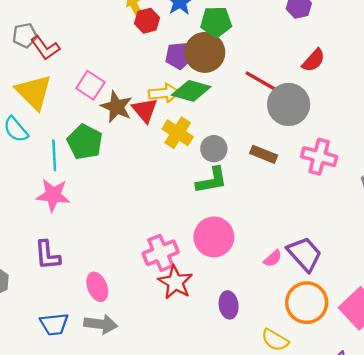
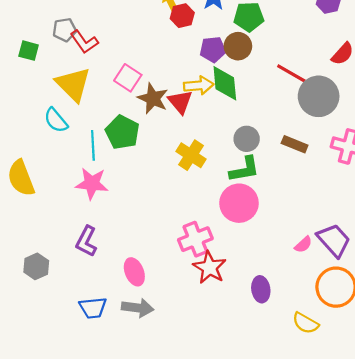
brown circle: (205, 52) -> (238, 46), size x0.7
green diamond: (191, 91) -> (225, 83), turned 69
yellow cross: (178, 133) -> (191, 155), moved
pink circle: (214, 237) -> (239, 203), moved
purple L-shape: (47, 255) -> (86, 241), turned 32

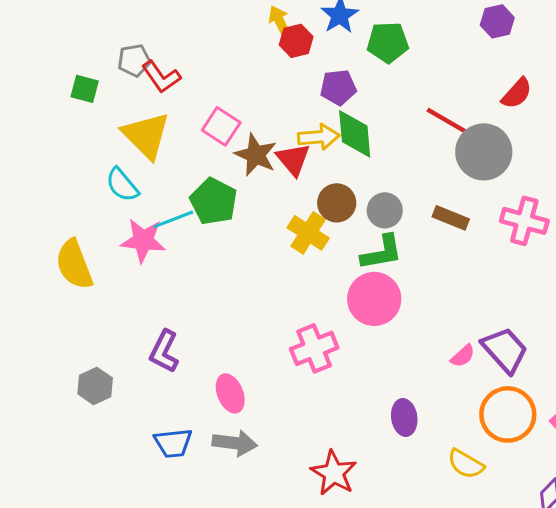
brown circle: (238, 46) -> (337, 203), moved
cyan line: (93, 145) -> (173, 219), turned 72
pink star: (92, 184) -> (143, 240), moved
red star: (210, 267) -> (334, 473), moved

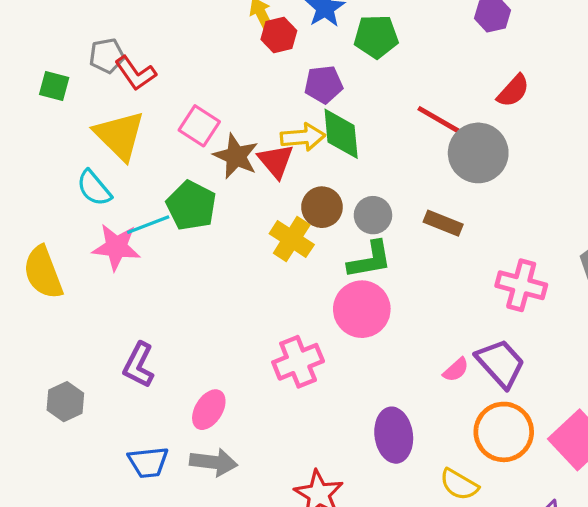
pink cross: (524, 221) -> (521, 285), moved
pink ellipse: (230, 393) -> (209, 410), turned 54
purple ellipse: (404, 417) -> (394, 435), size x1.4

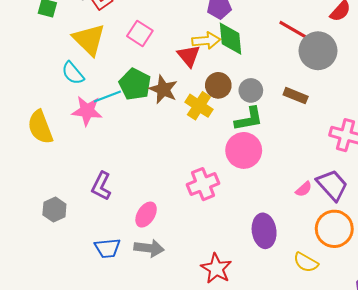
brown star: (236, 156) -> (163, 89), moved

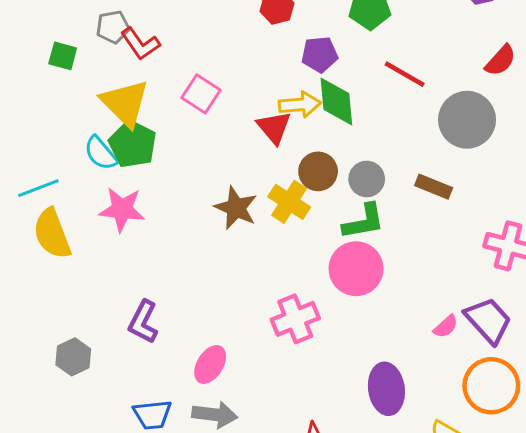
red line: (293, 29) -> (405, 74), moved
green pentagon: (135, 84) -> (133, 144), moved
brown star: (163, 89) -> (236, 208), moved
cyan line: (107, 97) -> (38, 188), moved

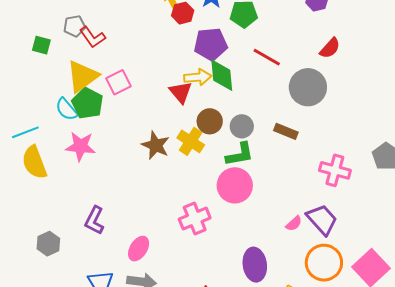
purple pentagon: (320, 54) -> (211, 44), size x1.4
pink square: (201, 94) -> (119, 82), moved, turned 30
yellow triangle: (125, 103) -> (82, 76), turned 39

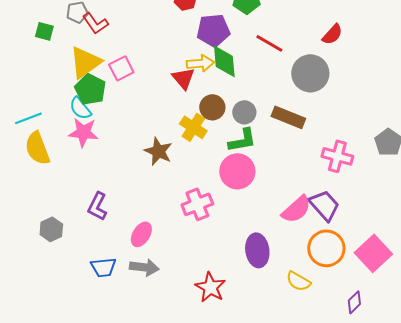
cyan semicircle: (66, 109) -> (80, 108), moved
brown rectangle: (286, 131) -> (288, 117), size x1.4
brown star: (156, 145) -> (158, 151), moved
pink semicircle: (294, 224) -> (296, 209), size x1.8

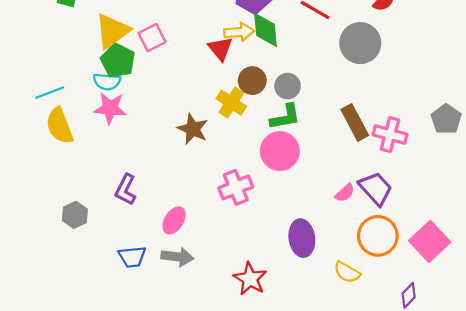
cyan semicircle: (80, 108) -> (107, 82), turned -45
brown rectangle: (288, 117) -> (355, 122), moved, turned 40
pink semicircle: (296, 209) -> (345, 193), size x0.6

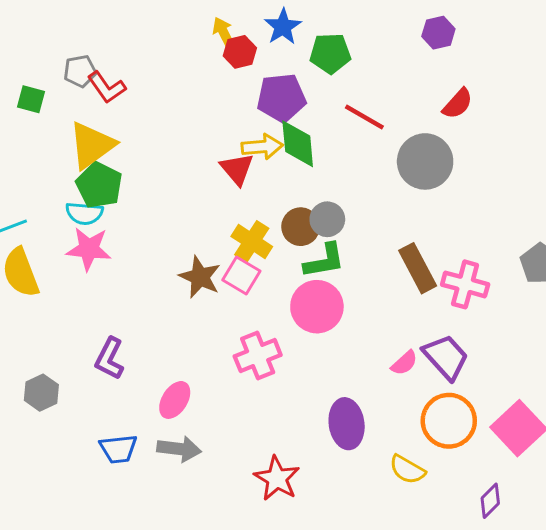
pink square: (152, 38) -> (241, 276), moved, turned -32
brown circle: (252, 81) -> (301, 227), moved

